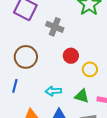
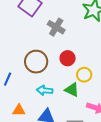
brown circle: (26, 57) -> (36, 62), moved
green triangle: (82, 96) -> (72, 90), moved

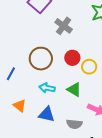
yellow circle: (84, 75) -> (89, 67), moved
orange triangle: (19, 110) -> (20, 106), turned 32

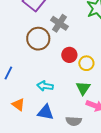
brown circle: (41, 59) -> (38, 39), moved
green triangle: (74, 90) -> (83, 88), moved, turned 35

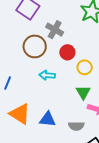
red circle: (69, 55) -> (67, 52), moved
cyan arrow: (45, 86) -> (47, 75), moved
orange triangle: (18, 105) -> (20, 114), size x1.6

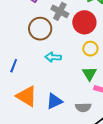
red circle: (67, 52) -> (84, 22), moved, size x1.5
blue triangle: (48, 119) -> (54, 101), turned -30

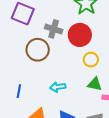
cyan arrow: (53, 57) -> (58, 87), moved
green triangle: (89, 74) -> (95, 84), turned -35

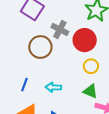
blue line: (19, 91) -> (24, 85), moved

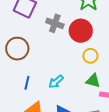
brown circle: (40, 47) -> (17, 49), moved
cyan arrow: (53, 87) -> (56, 82), turned -35

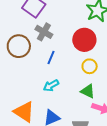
gray cross: (55, 23) -> (44, 32), moved
blue line: (27, 83) -> (51, 57), moved

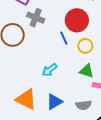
blue line: (51, 57) -> (64, 38), moved, turned -40

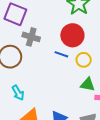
blue line: (64, 38) -> (61, 54), turned -40
cyan arrow: (50, 70) -> (18, 93), moved, turned -77

